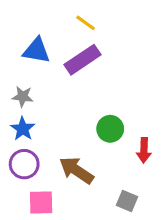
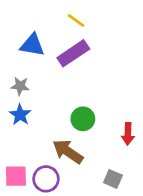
green circle: (110, 129) -> (83, 119), moved
purple circle: (24, 164) -> (46, 179), moved
pink square: (41, 202) -> (16, 176), moved

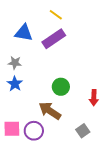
gray square: (113, 179) -> (83, 131), turned 32

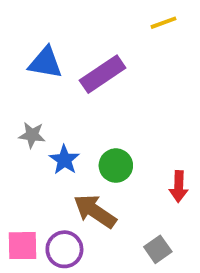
yellow line: (56, 15) -> (163, 23), moved, turned -56
gray star: (15, 63) -> (32, 135), moved
blue star: (15, 84) -> (64, 160), moved

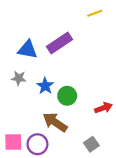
blue triangle: (45, 63) -> (28, 50), moved
blue star: (64, 160) -> (45, 86), moved
red arrow: (179, 186) -> (103, 108), turned -112

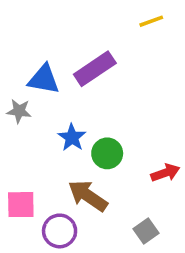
gray star: (19, 78) -> (19, 111), moved
pink square: (13, 142) -> (21, 205), moved

